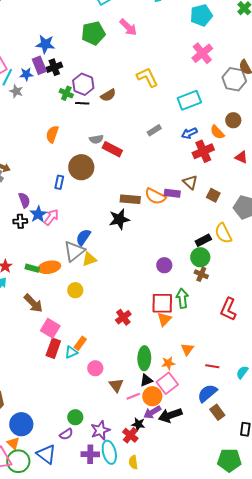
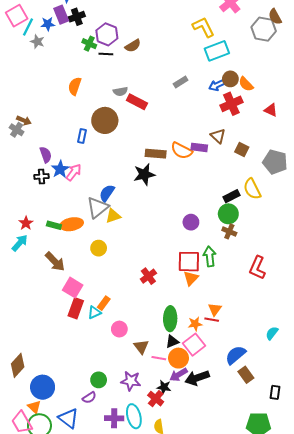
yellow L-shape: (147, 77) -> (203, 27), moved
brown circle: (233, 120) -> (230, 79), moved
red line: (212, 366) -> (212, 320), moved
pink line: (133, 396) -> (159, 358), turned 32
purple star: (100, 430) -> (131, 381), moved, turned 30

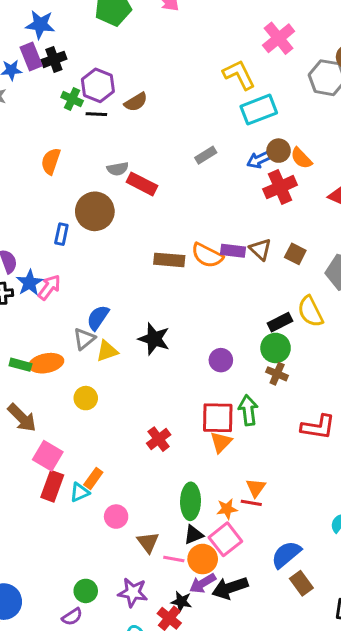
brown triangle: (218, 136) -> (260, 249), moved
black star: (144, 174) -> (154, 339), moved, turned 30
gray triangle: (98, 208) -> (84, 339), size x0.7
red L-shape: (257, 268) -> (318, 427), turned -105

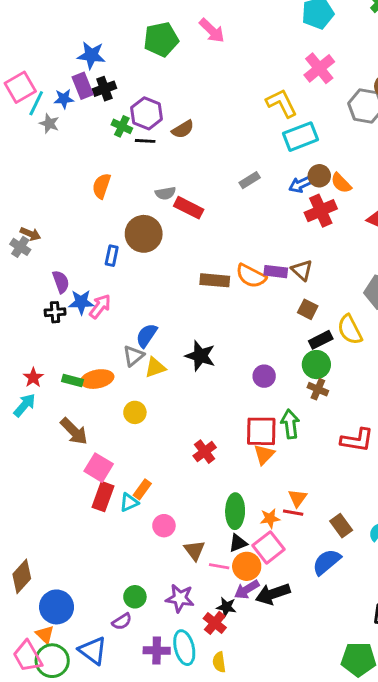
brown square: (295, 254) -> (308, 309), moved
blue star: (30, 283) -> (81, 302), turned 30
brown rectangle: (301, 583) -> (341, 526), moved

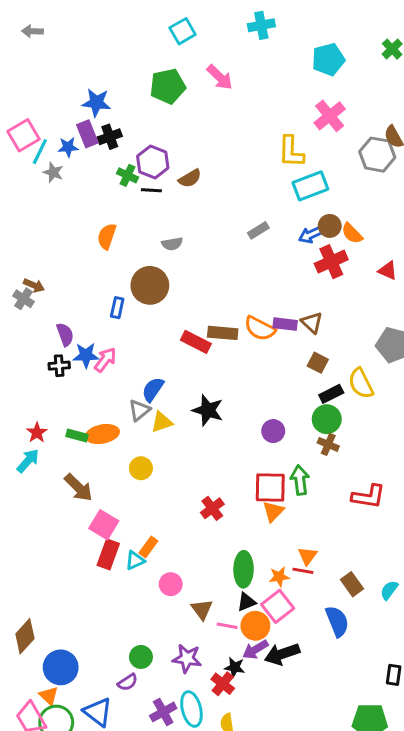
yellow L-shape: (282, 103) -> (291, 152), turned -152
red rectangle: (189, 208) -> (196, 342), moved
blue semicircle: (327, 562) -> (337, 621), turned 108
purple cross: (157, 651) -> (163, 712), turned -30

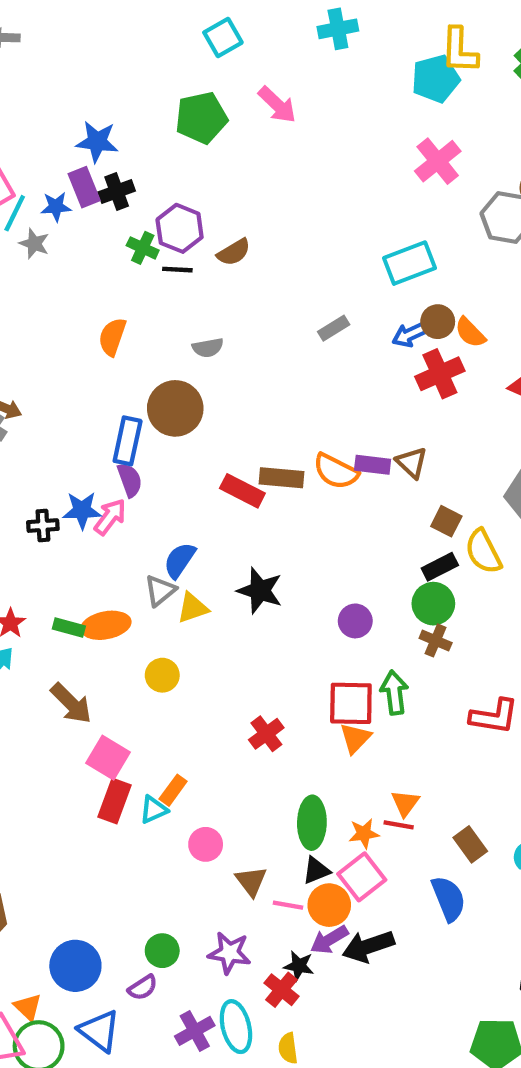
yellow L-shape: (291, 152) -> (459, 51), moved
blue rectangle: (117, 308) -> (128, 441), size x1.5
purple semicircle: (65, 334) -> (130, 480), moved
brown square: (318, 363) -> (446, 521), moved
blue circle: (61, 667) -> (75, 966), moved

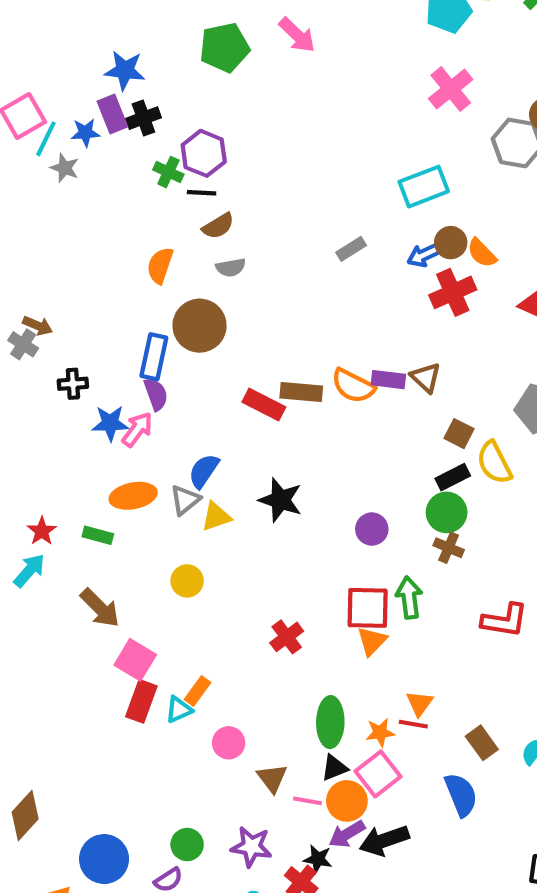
brown semicircle: (234, 252) -> (218, 226), moved
orange semicircle: (112, 337) -> (160, 265), moved
black cross: (43, 526) -> (73, 384), moved
orange ellipse: (106, 625) -> (133, 496), moved

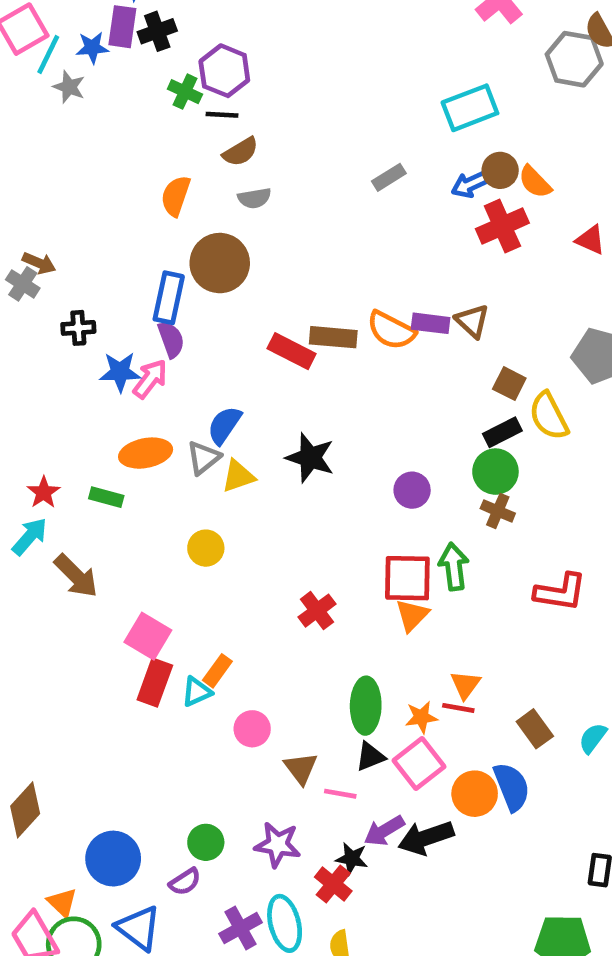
purple rectangle: (112, 114) -> (122, 27), turned 30
brown arrow: (100, 608) -> (76, 576), moved
orange circle: (347, 801) -> (475, 794), moved

